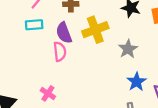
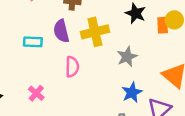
cyan rectangle: (34, 25) -> (33, 42), moved
pink semicircle: (60, 52) -> (72, 67), moved

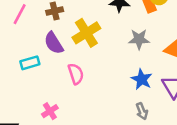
gray star: (127, 57) -> (139, 39), moved, turned -30
pink cross: (36, 93) -> (50, 111), turned 35

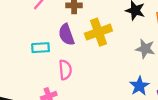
pink semicircle: (76, 74) -> (65, 70), moved

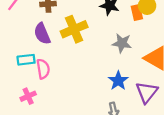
cyan rectangle: (41, 48) -> (26, 60), moved

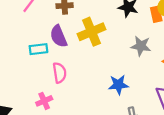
cyan rectangle: (26, 60) -> (38, 49), moved
blue star: (118, 81) -> (118, 85), moved, turned 30

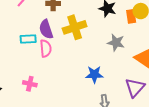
pink semicircle: (60, 73) -> (46, 48), moved
pink cross: (44, 101) -> (30, 84), turned 32

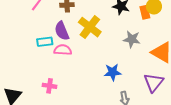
yellow cross: (75, 27) -> (90, 27), turned -30
pink semicircle: (46, 48) -> (63, 50), turned -78

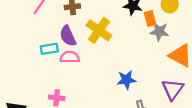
orange rectangle: (145, 12) -> (150, 19), moved
gray star: (132, 39) -> (159, 32), moved

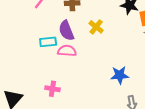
yellow cross: (99, 30) -> (96, 27), size x0.6

